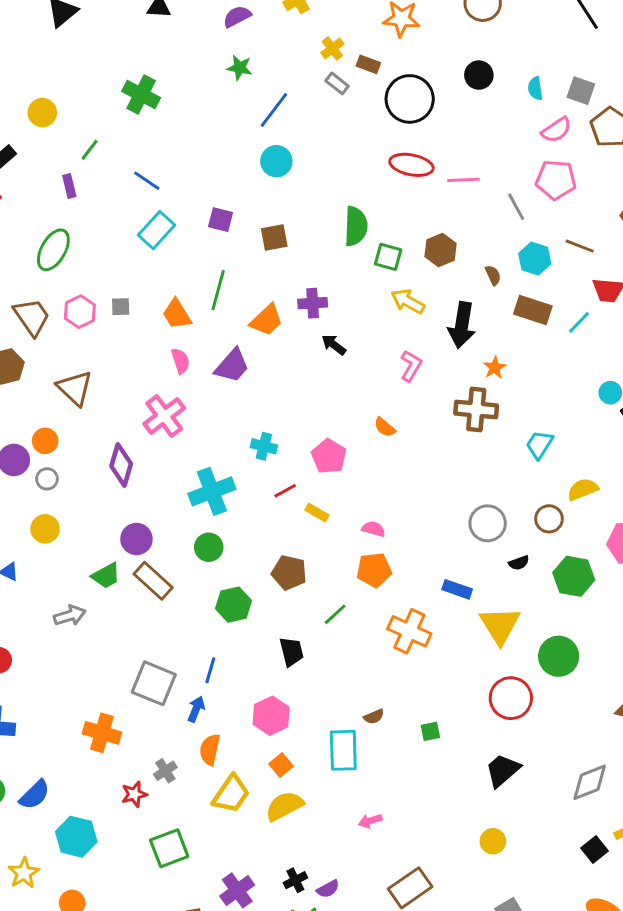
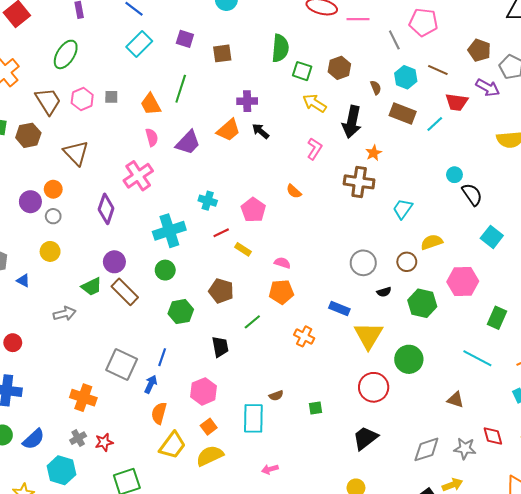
orange trapezoid: (267, 320) -> (228, 130), moved
orange cross: (409, 631) -> (304, 336), size x0.7
gray cross: (165, 771) -> (78, 438), moved

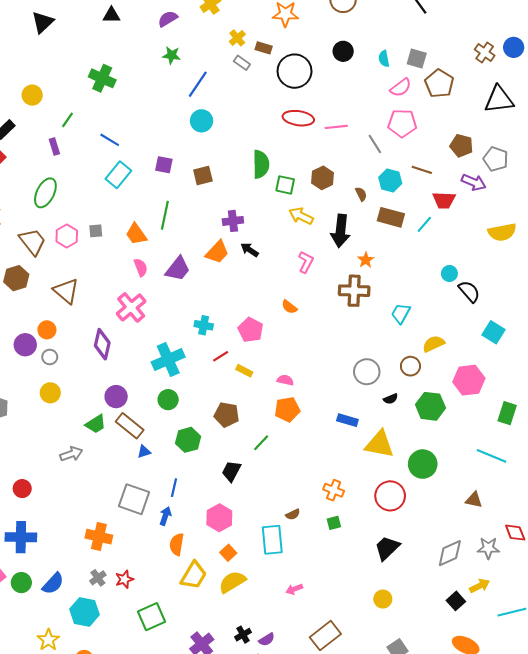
blue triangle: (23, 280) -> (144, 452), moved, turned -40
yellow triangle: (368, 335) -> (379, 444), turned -44
orange cross: (304, 336) -> (334, 490), moved
black trapezoid: (220, 347) -> (231, 471), turned -135

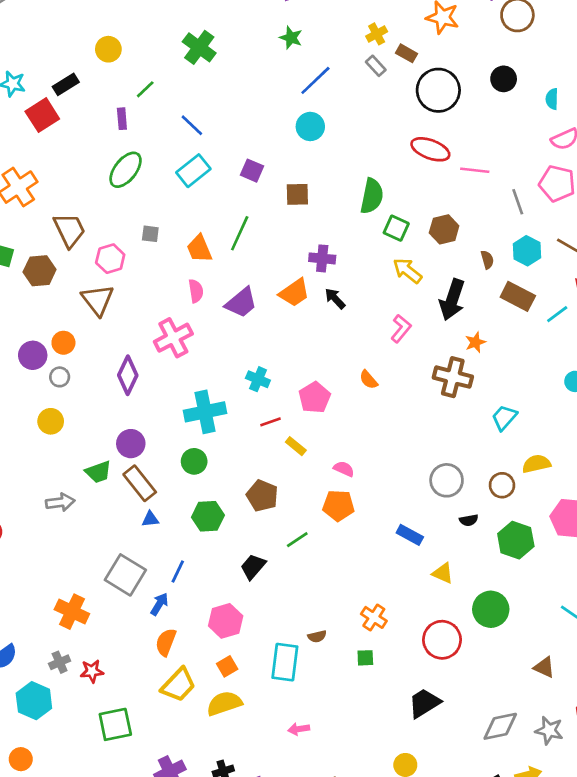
green ellipse: (45, 193) -> (126, 170), moved
pink hexagon: (67, 236) -> (110, 259), moved
yellow triangle: (379, 444) -> (443, 573), size x0.6

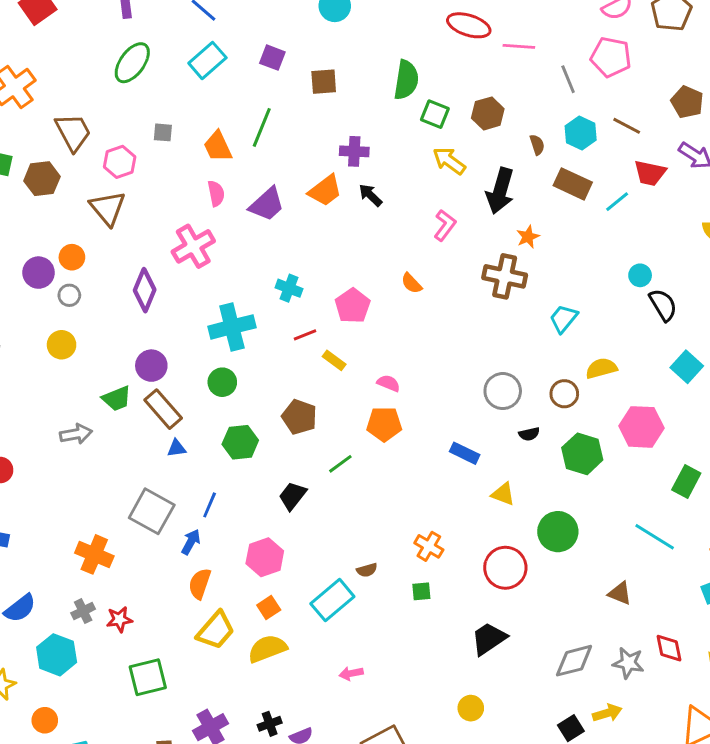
cyan rectangle: (285, 662) -> (332, 600), turned 45

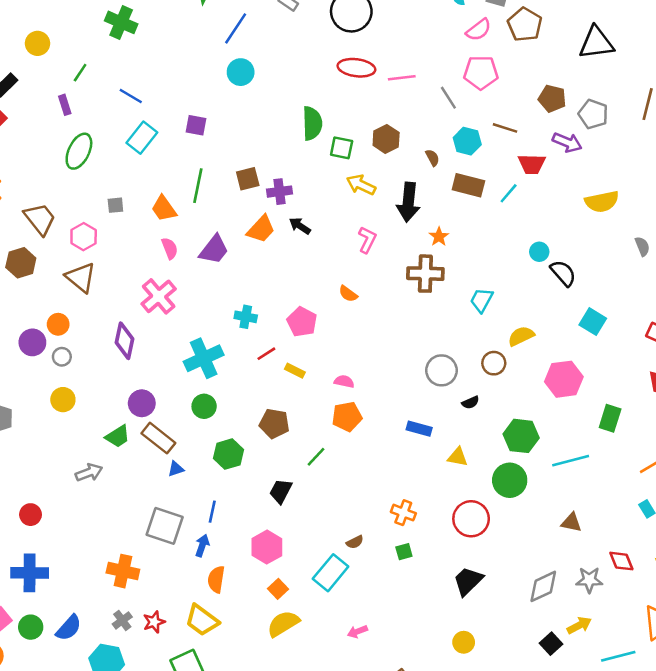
brown square: (324, 82) -> (248, 179), moved
green hexagon: (582, 454) -> (521, 436), moved
cyan line: (655, 537) -> (571, 461), moved, turned -36
yellow trapezoid: (216, 630) -> (202, 620), moved, turned 96

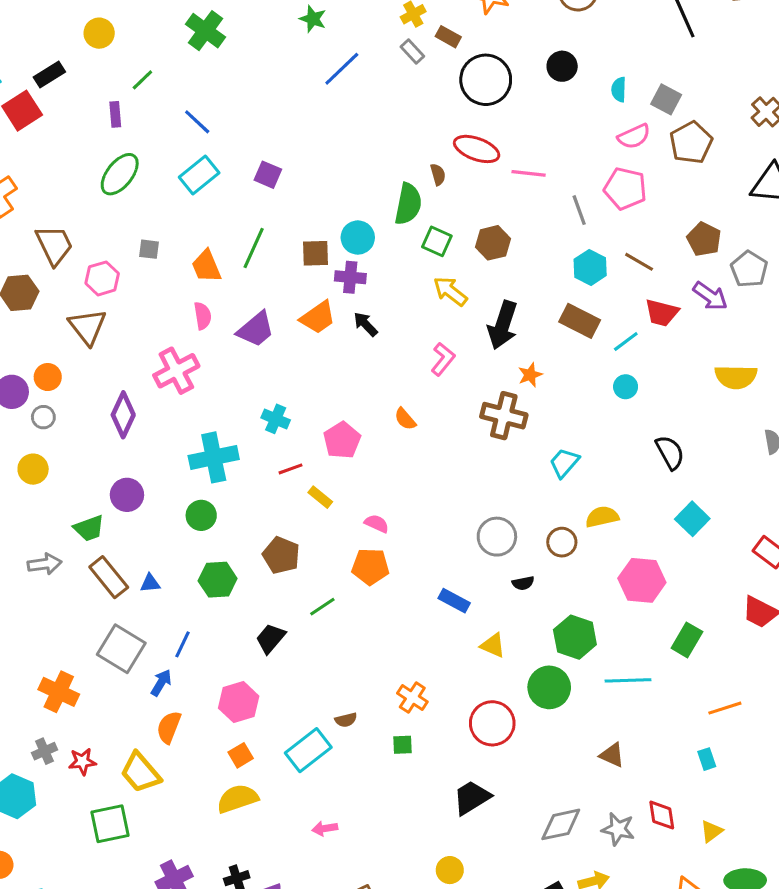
cyan circle: (241, 72) -> (358, 238), moved
brown semicircle: (432, 158) -> (438, 174), moved
cyan circle: (539, 252) -> (626, 387), moved
brown rectangle: (158, 438) -> (109, 577), moved

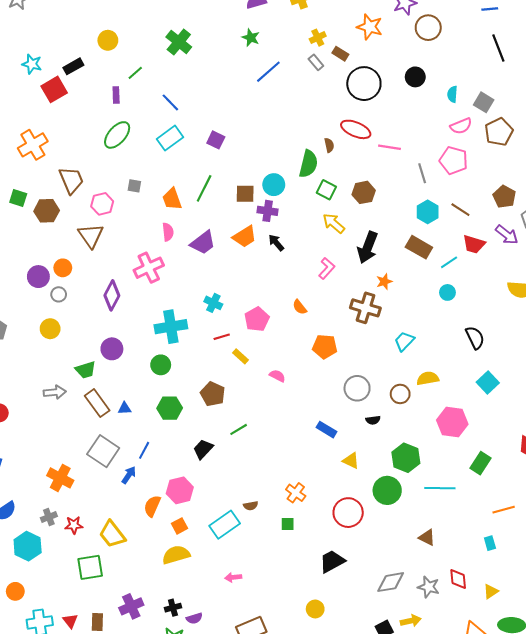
orange pentagon: (370, 567) -> (325, 347), moved
orange semicircle: (169, 727) -> (152, 506), moved

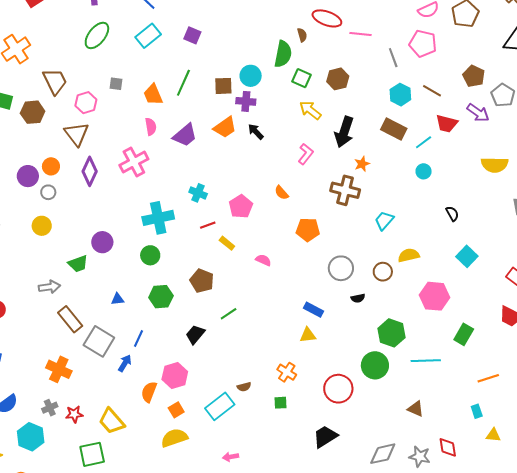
purple diamond: (112, 295) -> (90, 171), moved
black semicircle: (475, 338) -> (452, 214), size x0.7
brown rectangle: (97, 403) -> (70, 319), moved
yellow triangle: (351, 461) -> (308, 335), moved, turned -30
yellow triangle: (491, 591) -> (493, 435), moved, turned 42

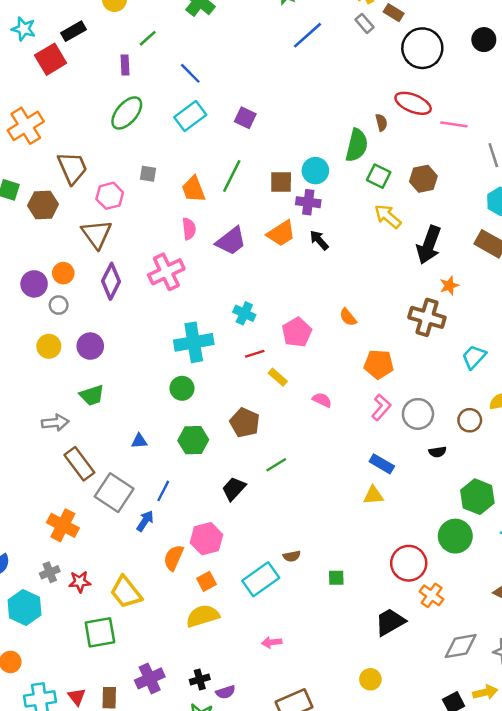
pink L-shape: (306, 154) -> (381, 407), moved
purple circle: (102, 242) -> (90, 346), moved
orange cross: (287, 372) -> (432, 595), moved

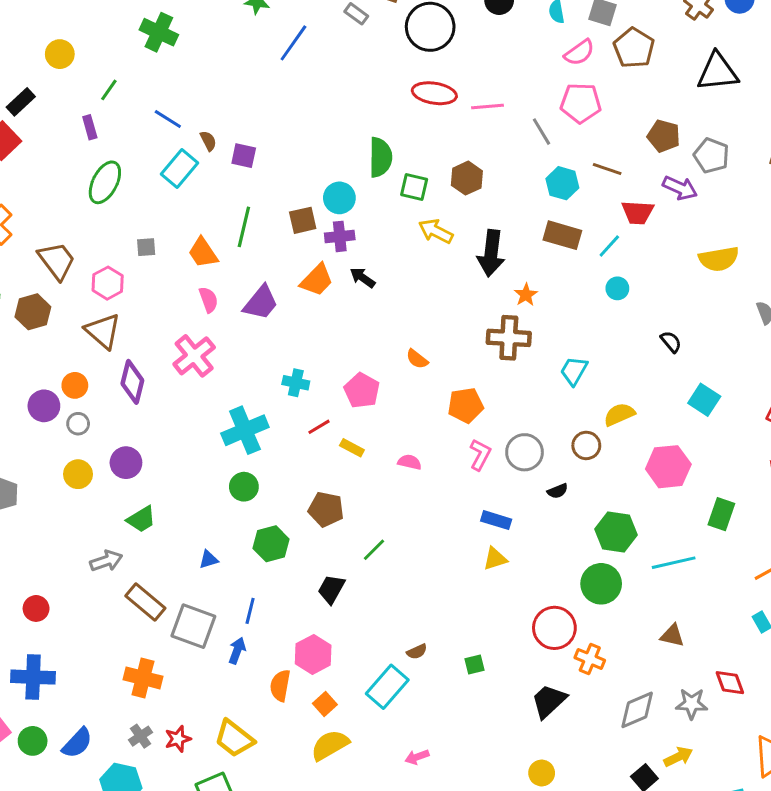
brown semicircle: (381, 123) -> (208, 141), moved

